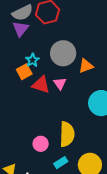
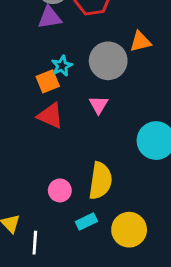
purple triangle: (21, 29) -> (50, 18), turned 36
orange triangle: (86, 66) -> (140, 42), moved
red triangle: (41, 85) -> (50, 116), moved

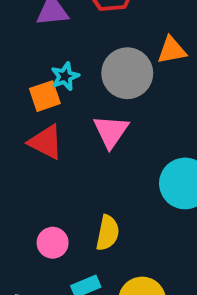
pink triangle: (98, 105) -> (111, 131), size x1.4
yellow semicircle: (100, 181) -> (108, 233), size x0.7

